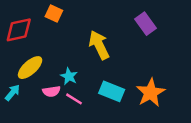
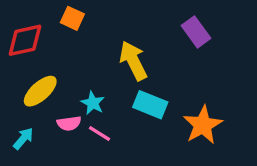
cyan rectangle: (112, 91) -> (150, 105), moved
cyan arrow: (12, 93) -> (23, 139), moved

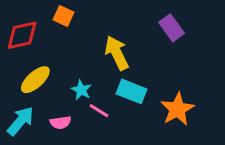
pink semicircle: (69, 123) -> (60, 123), moved
pink line: (99, 133) -> (99, 111), moved
cyan arrow: (23, 139) -> (21, 121), size x1.5

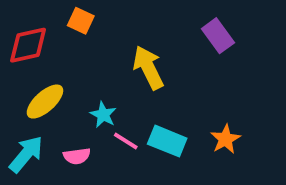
cyan rectangle: (132, 91) -> (167, 141), moved
orange star: (177, 109) -> (225, 139), size x0.7

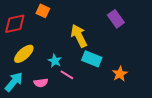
cyan rectangle: (167, 141) -> (92, 59), moved

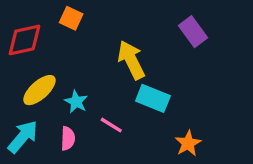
cyan star: (55, 61) -> (76, 102), moved
orange star: (120, 74) -> (188, 143), moved
pink semicircle: (41, 83) -> (68, 138), turned -80

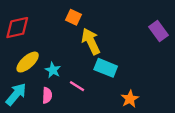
orange square: (71, 18) -> (74, 17), moved
purple rectangle: (193, 32) -> (159, 31), moved

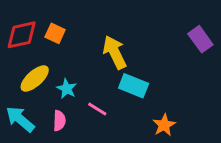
orange square: (74, 17) -> (55, 33), moved
cyan arrow: (16, 94) -> (20, 119), turned -90

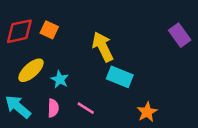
pink line: (97, 109) -> (86, 108), moved

